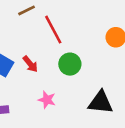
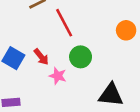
pink star: (47, 100) -> (58, 76), moved

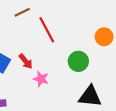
green circle: (81, 57) -> (78, 61), moved

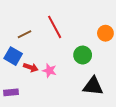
brown line: (22, 12) -> (25, 34), moved
red arrow: (26, 61) -> (31, 67), moved, turned -32

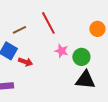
green circle: (83, 55) -> (81, 57), moved
pink star: (49, 71) -> (61, 51), moved

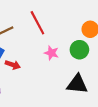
green circle: (81, 57) -> (79, 50), moved

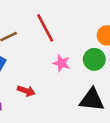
red arrow: (13, 65) -> (26, 91), moved

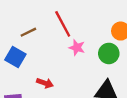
pink star: (62, 63) -> (77, 48), moved

